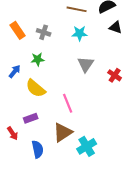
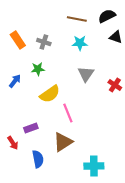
yellow semicircle: (36, 88) -> (50, 94), moved, turned -75
cyan cross: (87, 146) -> (94, 166), moved, turned 30

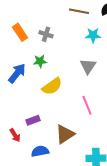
cyan star: (80, 43) -> (93, 35), moved
blue arrow: (15, 81) -> (17, 73), size x1.5
pink line: (68, 113) -> (87, 105), moved
blue semicircle: (38, 159) -> (40, 151), turned -90

